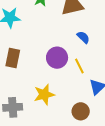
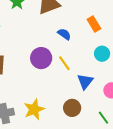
yellow star: (44, 94) -> (34, 109), moved

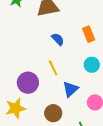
purple circle: (41, 58) -> (28, 83), moved

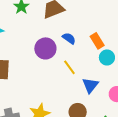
orange rectangle: (89, 34) -> (97, 41), moved
purple circle: (28, 83) -> (45, 48), moved

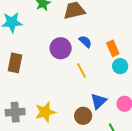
blue triangle: (90, 85) -> (99, 101), moved

